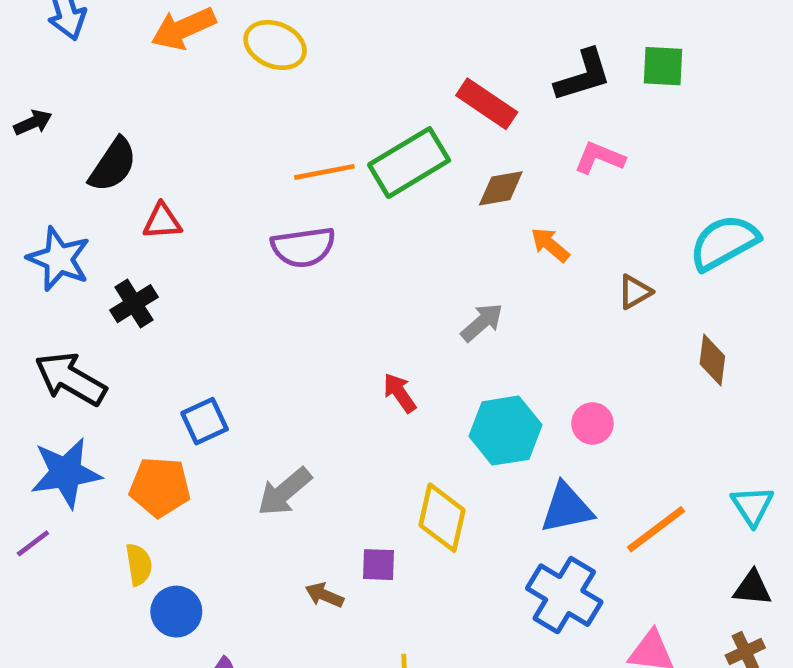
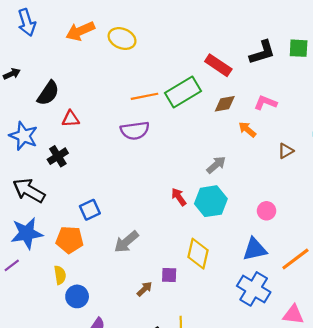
pink L-shape: (600, 158) -> (265, 103), moved
cyan hexagon: (505, 431) -> (211, 201), moved
brown arrow: (324, 595) -> (144, 289), turned 112

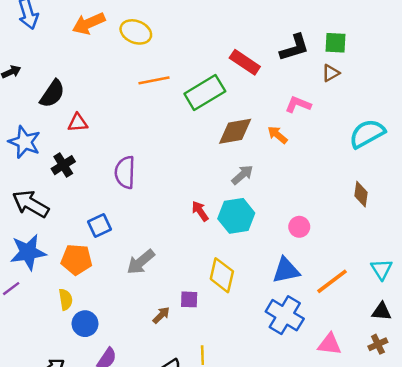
orange line: (144, 96) -> (154, 80), moved
brown diamond: (225, 104) -> (235, 131), moved, size x1.4
purple semicircle: (135, 131) -> (125, 172), moved, turned 100
brown triangle: (286, 151) -> (331, 73), moved

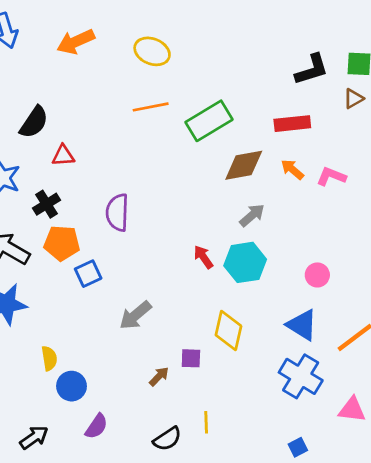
yellow ellipse: (136, 32) -> (152, 51), moved
red rectangle: (245, 62) -> (292, 124), moved, turned -40
pink L-shape: (298, 105) -> (331, 176), moved
orange pentagon: (77, 259) -> (62, 243), moved
blue triangle: (286, 270) -> (302, 325), turned 44

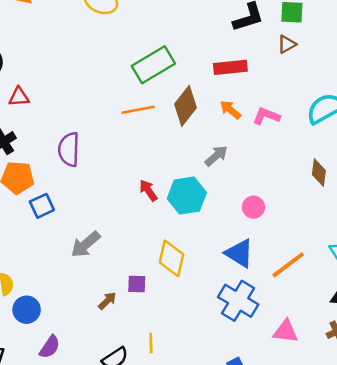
orange line: (151, 107) -> (138, 110), moved
brown diamond: (244, 165) -> (186, 106), turned -42
gray arrow: (252, 215) -> (216, 156), moved

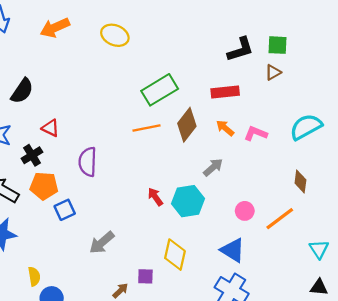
red triangle: (19, 97) -> (51, 128), moved, turned 30
orange line: (288, 265) -> (280, 219), moved

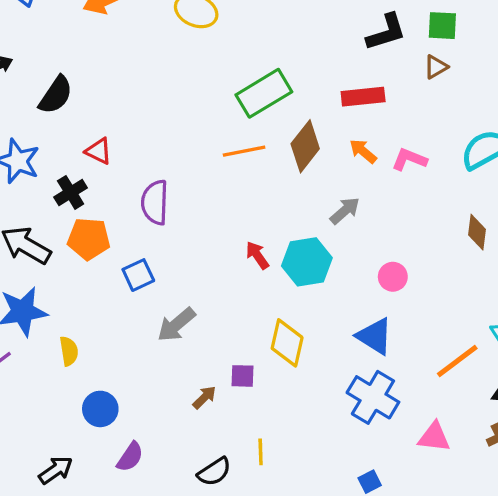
blue square: (65, 210) -> (138, 275), moved
orange line: (280, 219) -> (457, 361), moved
yellow semicircle: (34, 276) -> (69, 351), moved

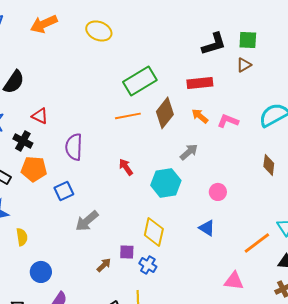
black cross: (71, 192) -> (23, 141), turned -30
red arrow: (257, 255) -> (126, 167), moved
blue triangle: (375, 336) -> (207, 228), size x0.7
blue cross: (373, 397) -> (148, 265), moved, size x0.6
pink triangle: (434, 437) -> (234, 281), moved

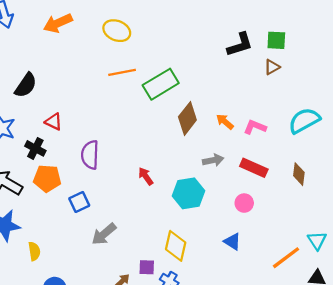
red rectangle: (200, 83) -> (254, 168), moved, turned 30
orange line: (128, 116) -> (122, 72), moved
gray arrow: (189, 152) -> (213, 160), turned 30

